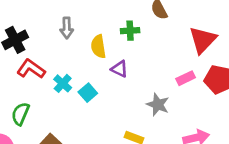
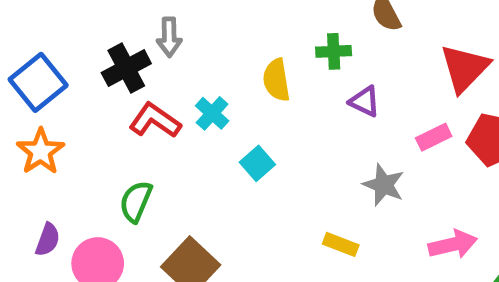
gray arrow: (67, 28) -> (169, 37), moved
purple triangle: (119, 69) -> (365, 101), moved
cyan cross: (63, 83) -> (212, 113), moved

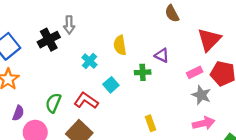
green cross: (334, 51) -> (143, 72), moved
red L-shape: (155, 120) -> (86, 101), moved
gray star: (384, 185) -> (201, 95), moved
purple semicircle: (48, 240) -> (18, 113), moved
yellow rectangle: (341, 244) -> (150, 123), turned 49

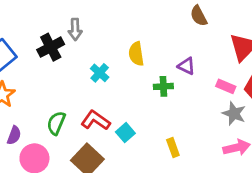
pink rectangle: (195, 72) -> (226, 86), turned 49
cyan square: (111, 85) -> (125, 133), moved

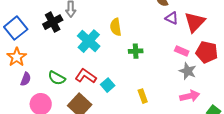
purple triangle: (186, 66) -> (172, 18), moved
cyan cross: (100, 73) -> (89, 41), size x1.6
green semicircle: (56, 123) -> (57, 78), turned -84
purple semicircle: (14, 135) -> (26, 79), moved

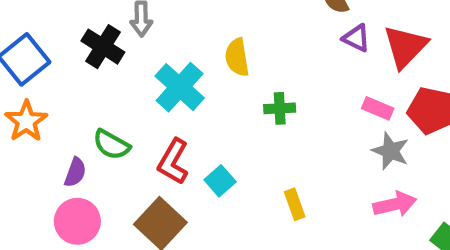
black cross: (53, 22) -> (103, 47), turned -30
red L-shape: (86, 76) -> (173, 162), turned -95
green semicircle: (57, 78) -> (111, 145), moved
purple semicircle: (26, 79) -> (75, 172), moved

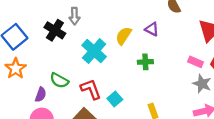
purple triangle: (356, 38) -> (152, 29), moved
yellow semicircle: (237, 57) -> (124, 36), turned 42
red L-shape: (173, 162) -> (91, 89), turned 130

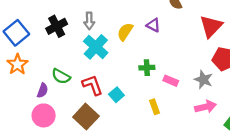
gray arrow: (74, 16) -> (89, 21), moved
black cross: (55, 30) -> (57, 26), turned 30
green cross: (145, 62) -> (147, 68), moved
pink rectangle: (196, 62) -> (171, 81), moved

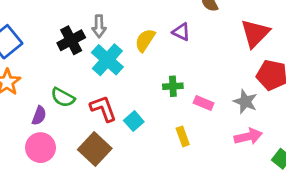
black cross: (57, 26) -> (71, 40), moved

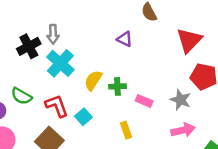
yellow semicircle: (145, 40) -> (93, 80), moved

